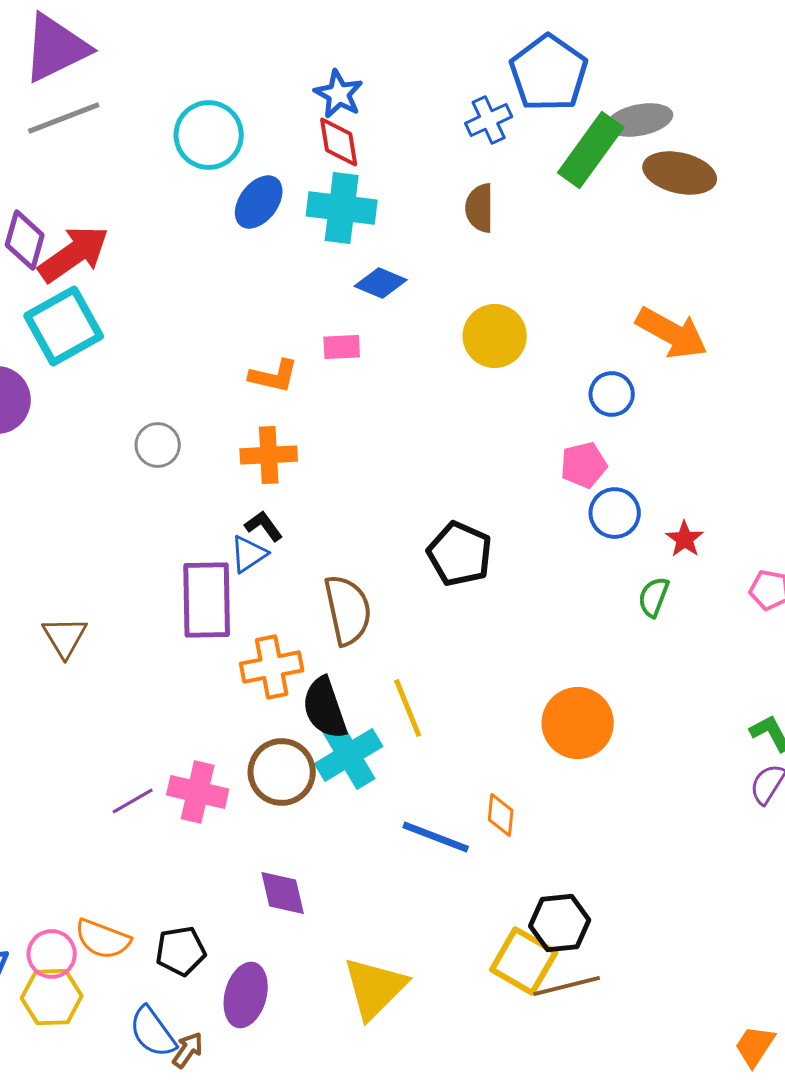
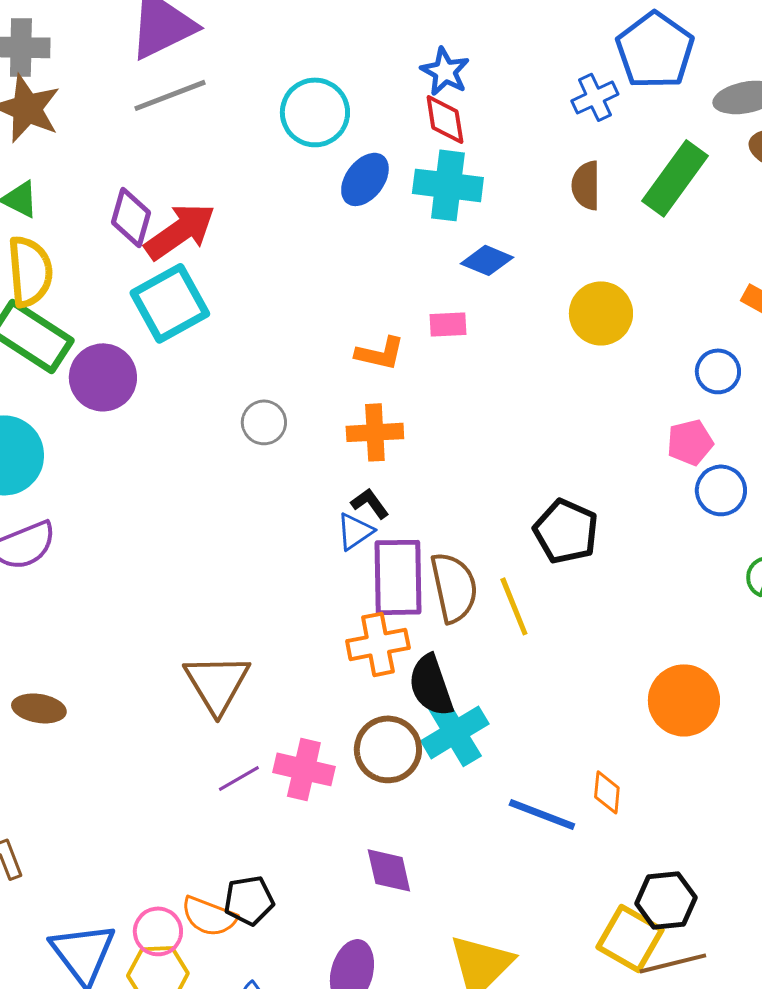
green rectangle: (591, 150) -> (675, 178), moved
purple rectangle: (207, 600) -> (398, 577), moved
brown triangle: (65, 637) -> (217, 683), moved, size x1.5
yellow line: (408, 708) -> (514, 606), moved
black pentagon: (181, 951) -> (249, 900), moved

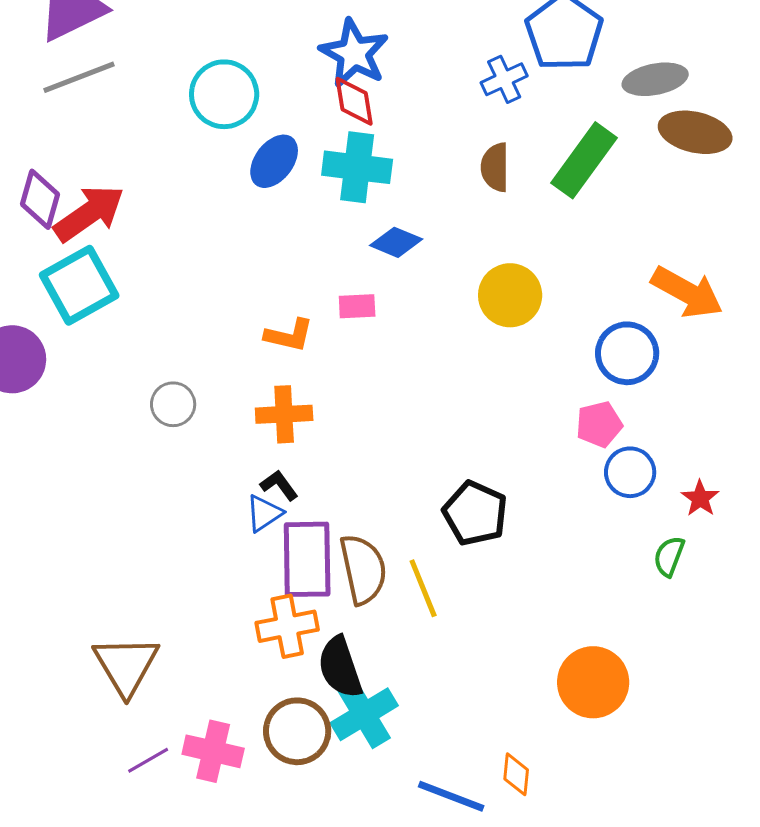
blue star: (445, 71) -> (354, 53), size x1.4
blue circle: (718, 371) -> (627, 353), size x1.4

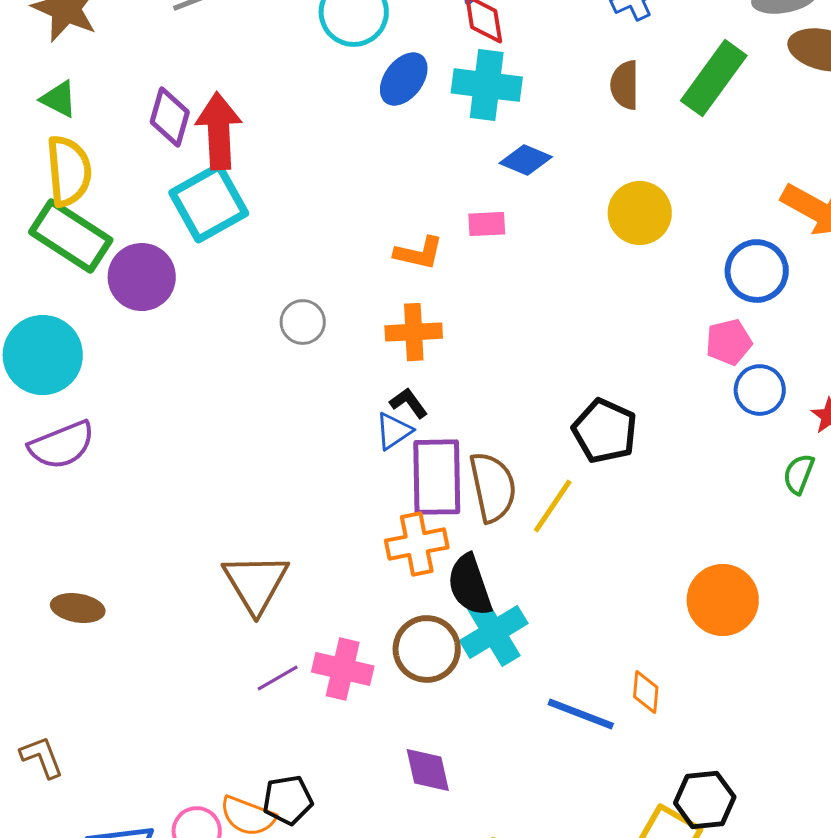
red arrow: (89, 213) -> (219, 131), turned -58
yellow line: (423, 588) -> (553, 506), turned 56

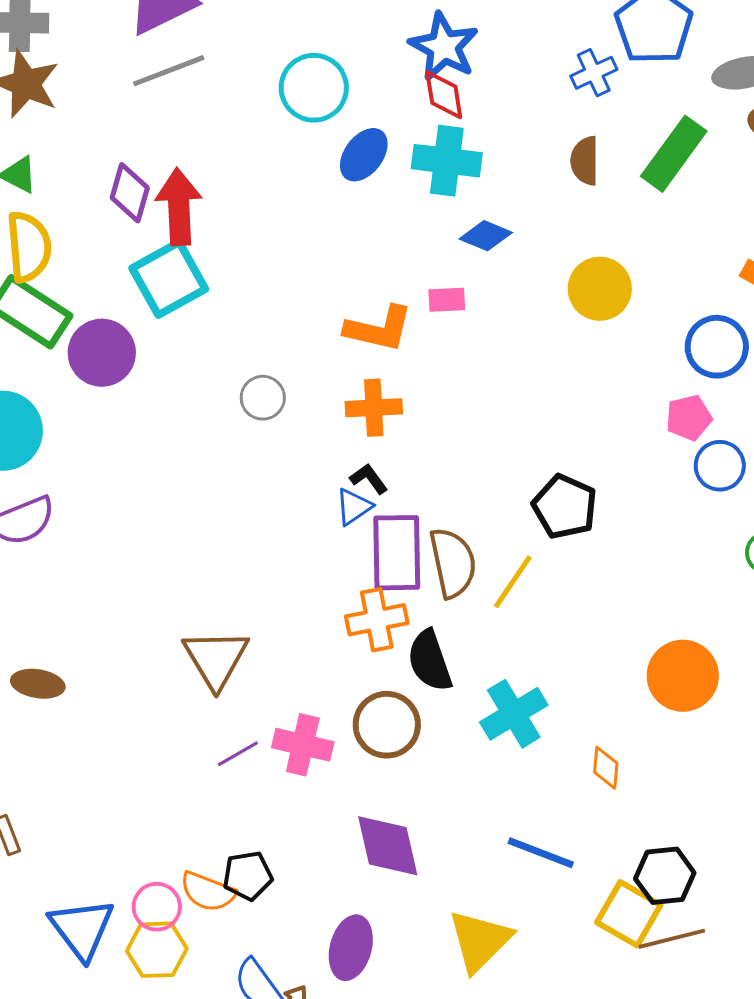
orange L-shape: (419, 253) -> (379, 329), size x1.4
cyan cross: (494, 632) -> (514, 714), moved
blue line: (581, 714) -> (541, 853), moved
purple diamond: (428, 770) -> (388, 846), size x1.4

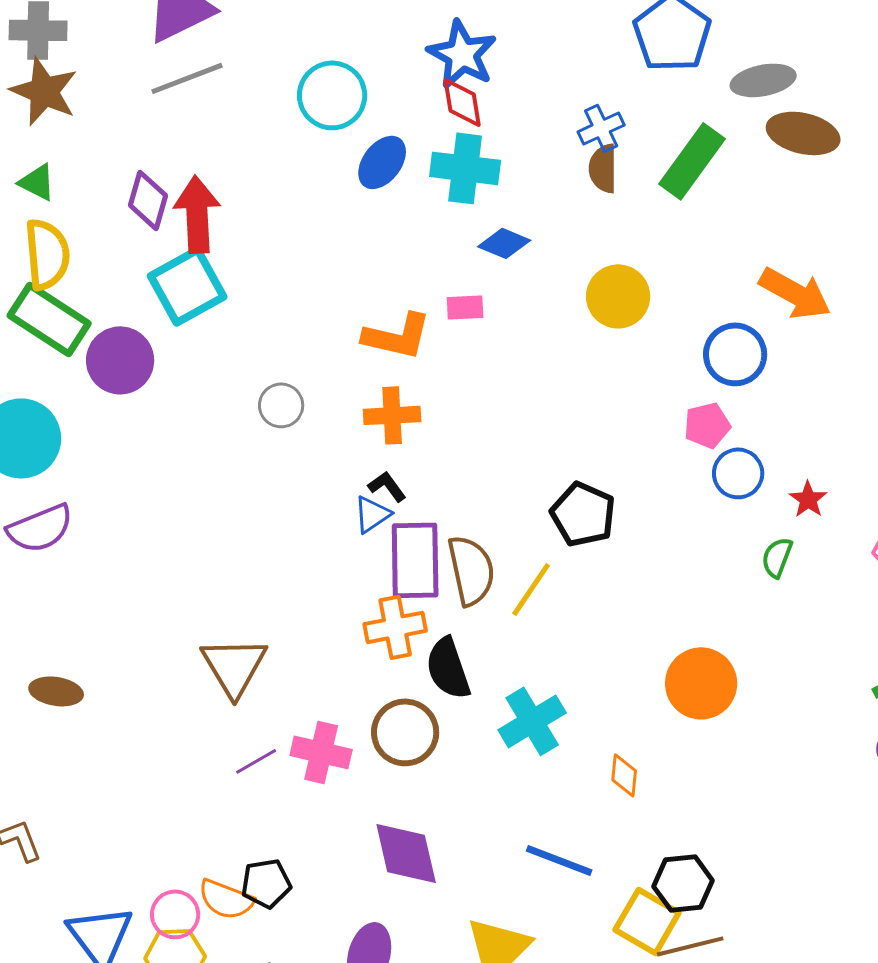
blue cross: (594, 73) -> (601, 128), moved

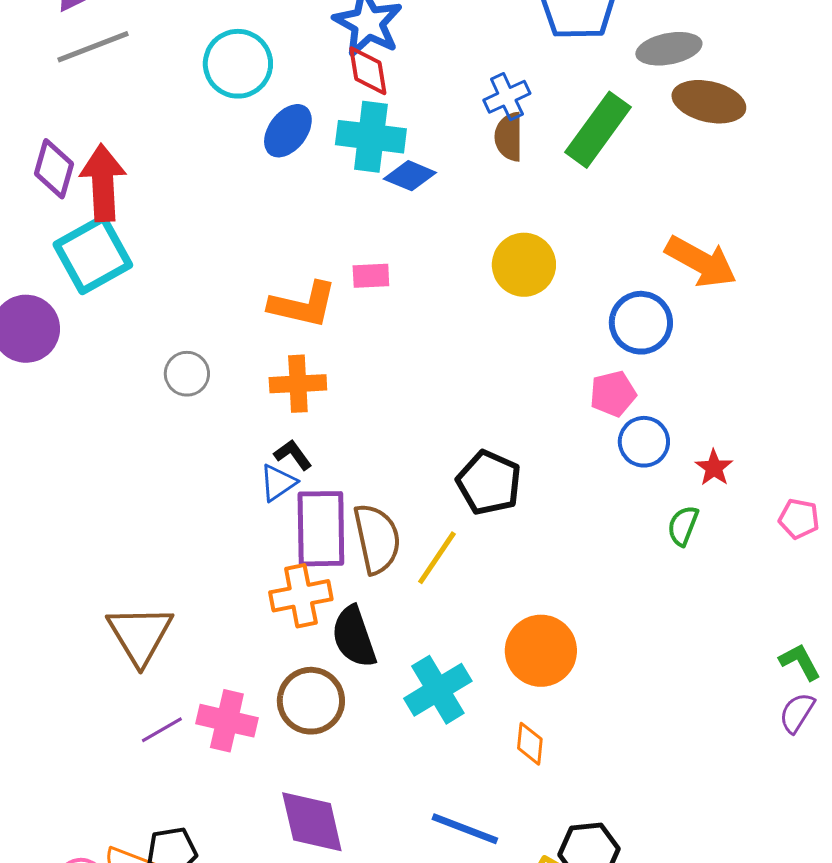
blue diamond: (504, 243) -> (410, 176), moved
orange circle: (701, 683) -> (541, 651), moved

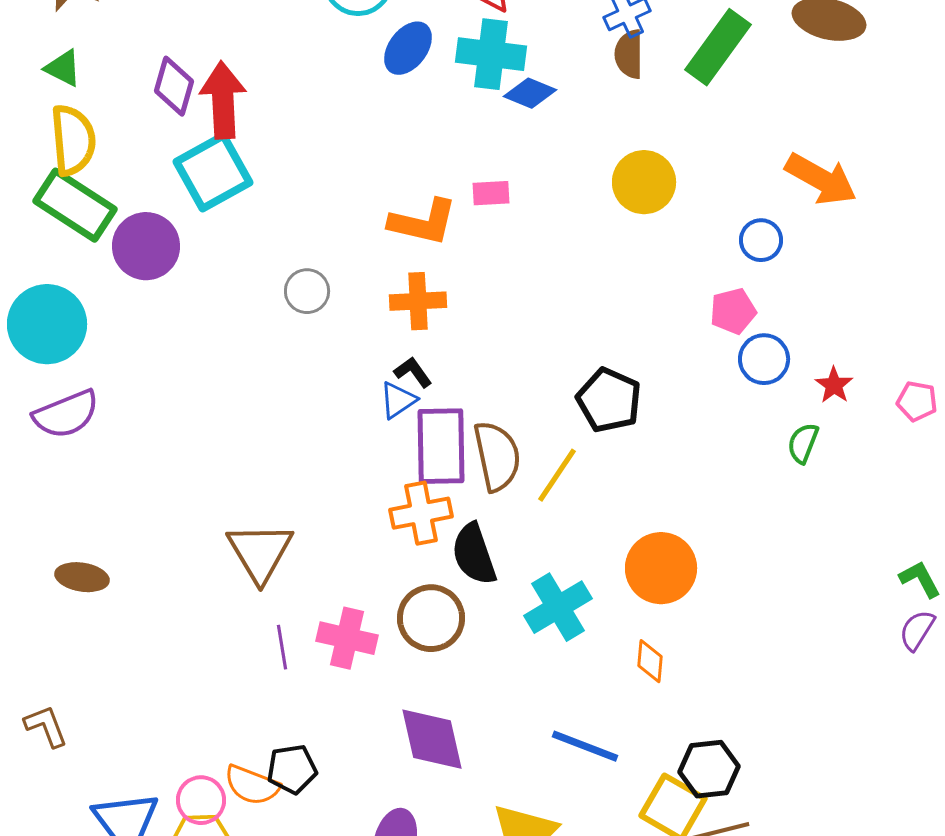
blue circle: (641, 323) -> (761, 240), size x0.7
pink pentagon: (799, 519) -> (917, 401), moved
purple line: (162, 730) -> (282, 647), turned -69

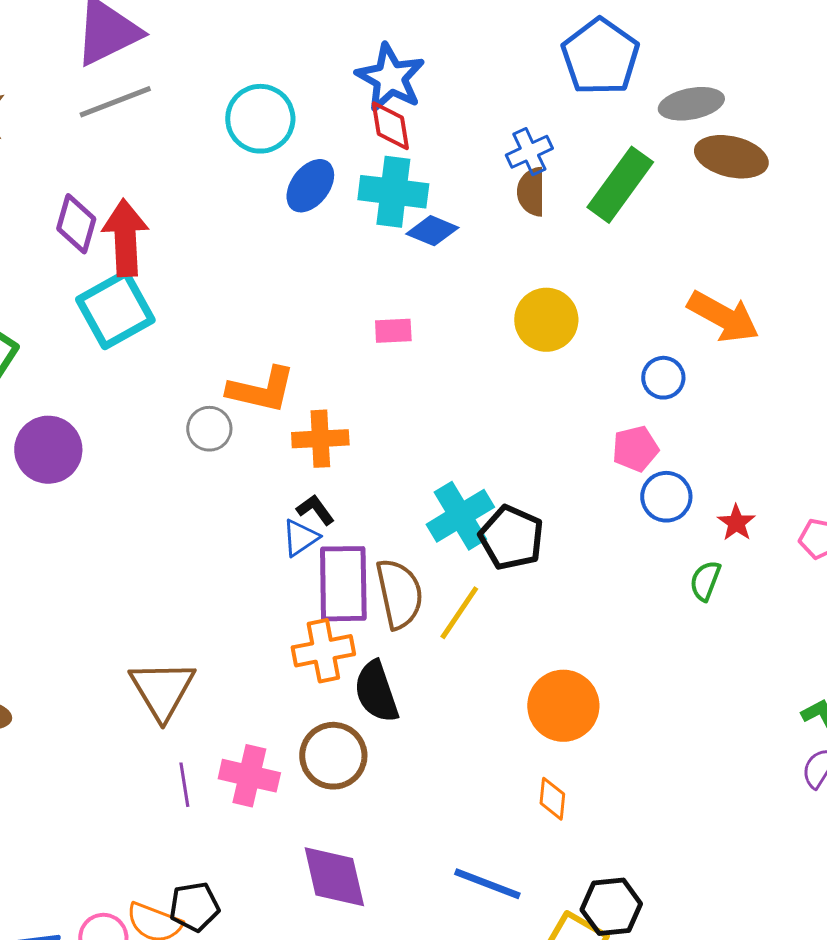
orange L-shape: (423, 222) -> (261, 390), moved
purple circle: (146, 246) -> (48, 450), moved
cyan cross: (558, 607) -> (460, 516), moved

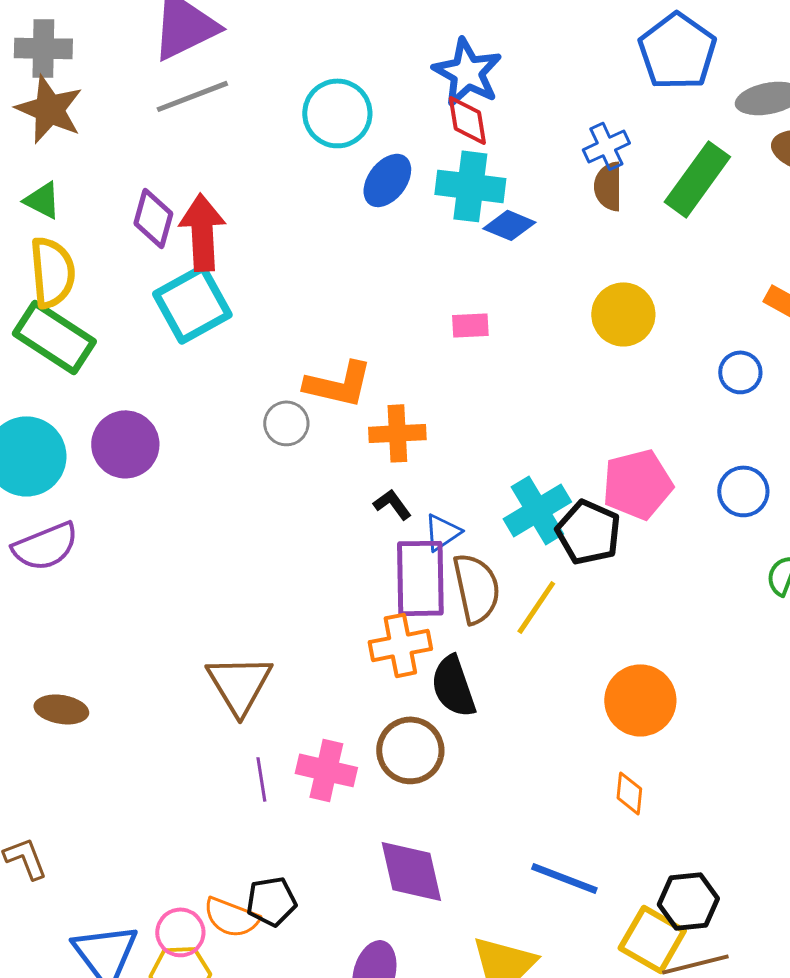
pink pentagon: (635, 449) -> (637, 484), moved, size x1.5
blue triangle: (300, 538) -> (442, 532), moved

